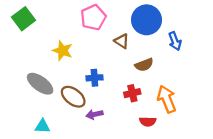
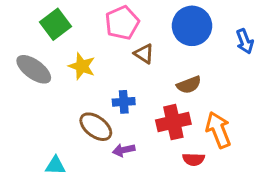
green square: (24, 19) -> (55, 24), moved
brown triangle: (122, 41) -> (144, 54), moved
blue arrow: (175, 41) -> (245, 41), moved
gray ellipse: (40, 84) -> (34, 69), moved
red cross: (132, 93) -> (173, 122), size x1.5

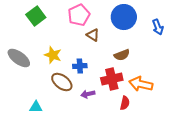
yellow star: (82, 66) -> (53, 55), moved
gray ellipse: (34, 69) -> (19, 58), moved
orange arrow: (218, 130) -> (141, 84), turned -55
purple arrow: (124, 150) -> (88, 94), moved
red semicircle: (194, 159) -> (125, 103), turned -80

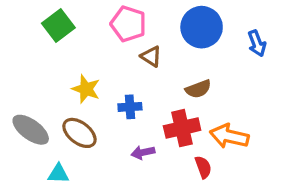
pink pentagon: (79, 15) -> (128, 24), turned -30
gray ellipse: (19, 58) -> (31, 130), moved
brown ellipse: (62, 82) -> (79, 133), moved
red semicircle: (125, 103) -> (203, 167), turned -32

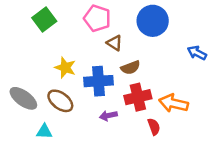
blue arrow: (257, 43) -> (197, 53), moved, turned 138
brown semicircle: (198, 89) -> (130, 68), moved
blue cross: (130, 107) -> (98, 81), size x1.6

